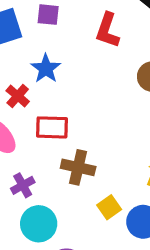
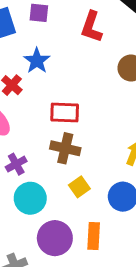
red rectangle: (52, 127) -> (65, 112), moved
yellow square: (109, 207) -> (79, 187), moved

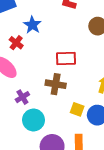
red rectangle: (65, 112) -> (66, 59), moved
yellow square: (79, 187) -> (77, 109), moved, turned -32

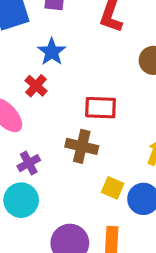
red cross: (16, 43) -> (36, 86), moved
cyan circle: (34, 120) -> (21, 200), moved

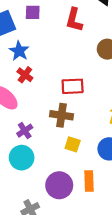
blue star: (52, 52) -> (19, 51), moved
yellow square: (113, 188) -> (73, 144), moved

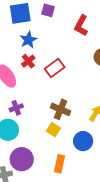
red rectangle: (73, 86) -> (55, 68), moved, turned -48
brown cross: (62, 115) -> (61, 109), moved
purple circle: (59, 185) -> (22, 159), moved

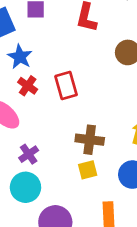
red rectangle: (55, 68) -> (66, 85), turned -54
yellow square: (53, 130) -> (88, 170), turned -32

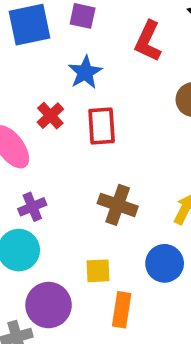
blue star: (20, 57) -> (85, 72), moved
yellow square: (88, 170) -> (98, 271), moved

